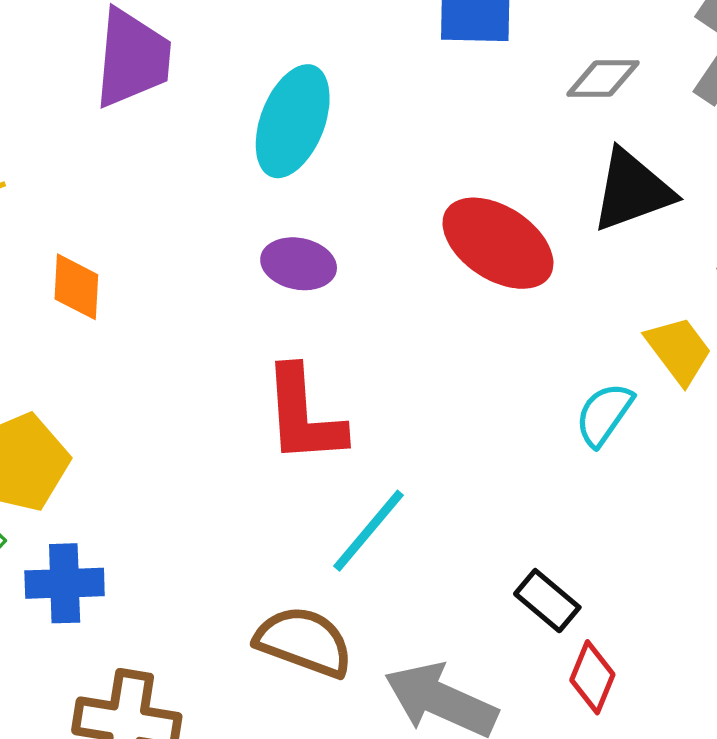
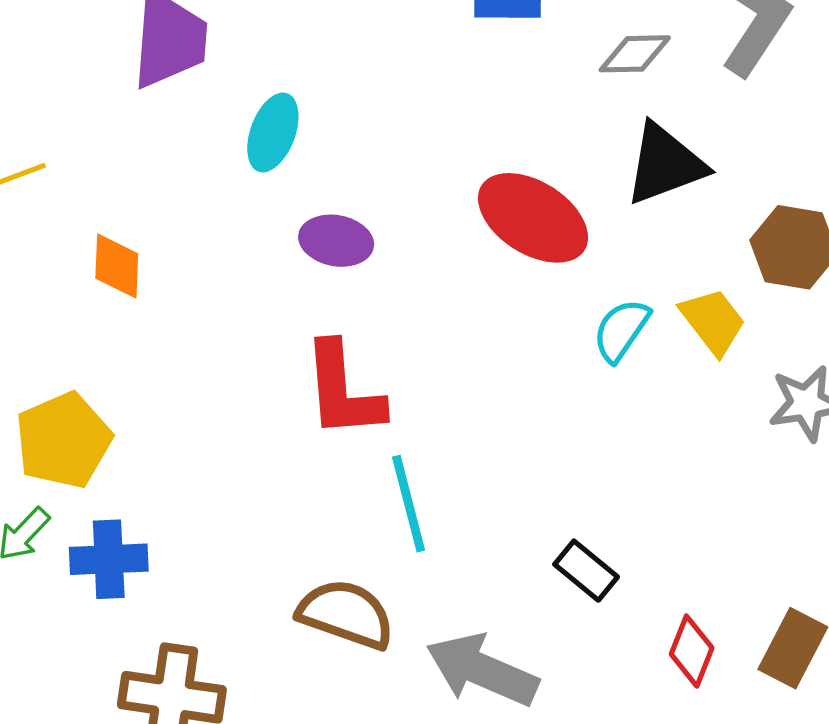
cyan ellipse: (293, 121) -> (273, 132), moved, size x0.7
cyan semicircle: (604, 414) -> (621, 330), moved
cyan line: (369, 531) -> (409, 504), turned -54
red diamond: (592, 677) -> (692, 651), moved

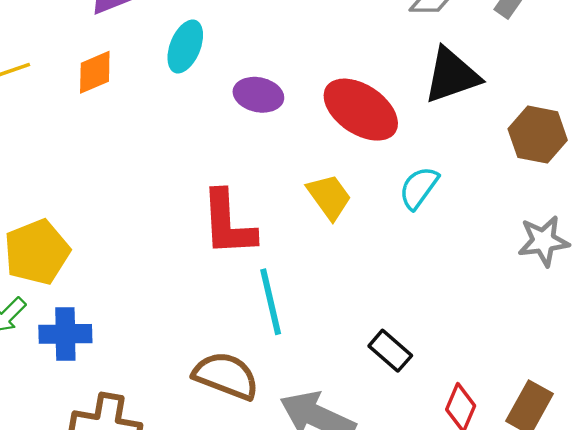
purple ellipse: (336, 241) -> (258, 95), moved
orange diamond: (117, 266) -> (95, 72), moved, turned 63
yellow trapezoid: (713, 321) -> (329, 197), moved

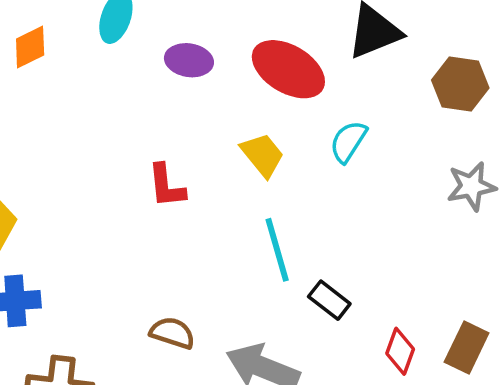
red L-shape: (228, 223) -> (166, 186), size x0.7
cyan line: (271, 302) -> (277, 250), moved
brown semicircle: (226, 376) -> (172, 333), size x0.7

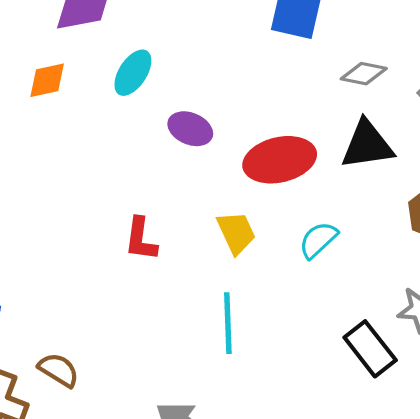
red ellipse: (288, 69) -> (280, 160), turned -58
black rectangle: (329, 300) -> (370, 349), moved, size x1.4
brown semicircle: (172, 333) -> (59, 370), moved

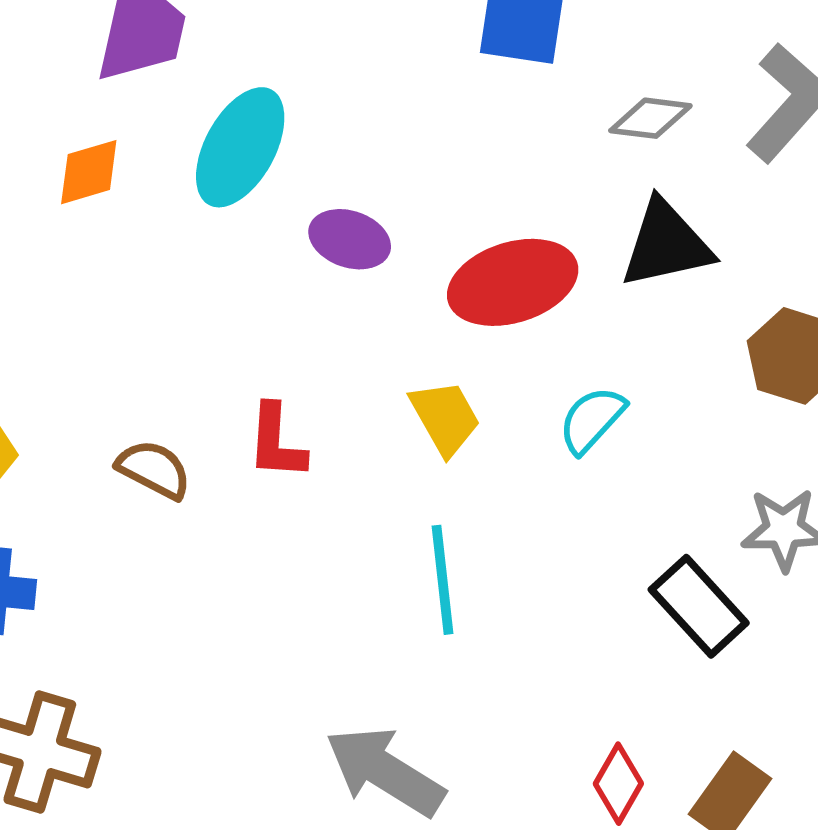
cyan ellipse: (133, 73) -> (240, 147), size x1.4
brown semicircle: (59, 370) -> (154, 469), moved

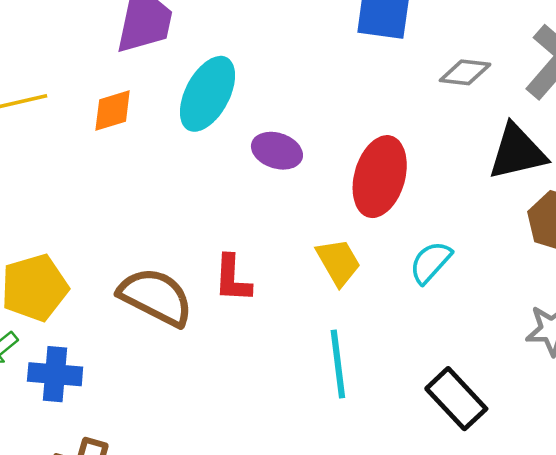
black triangle: (666, 244) -> (517, 152), moved
red ellipse: (513, 282) -> (380, 177), turned -56
brown semicircle: (154, 469) -> (156, 297), size x1.6
black rectangle: (699, 606) -> (456, 399), moved

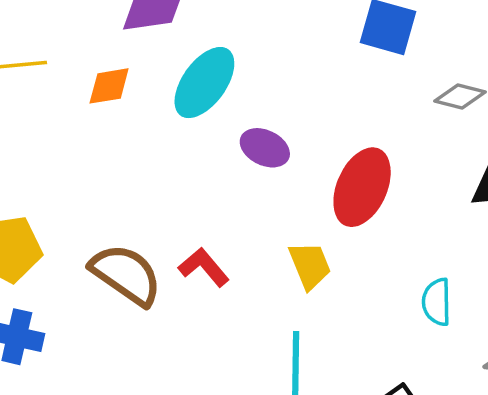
cyan semicircle: (431, 262) -> (437, 302), moved, turned -51
red L-shape: (232, 279) -> (204, 267), turned 129

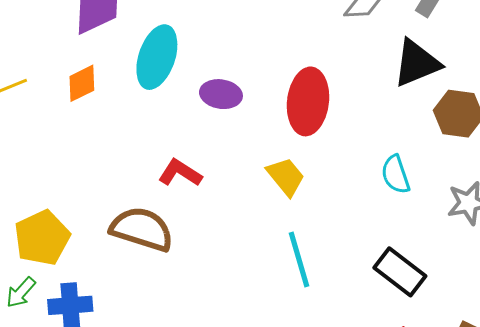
red L-shape: (204, 267) -> (180, 173), moved

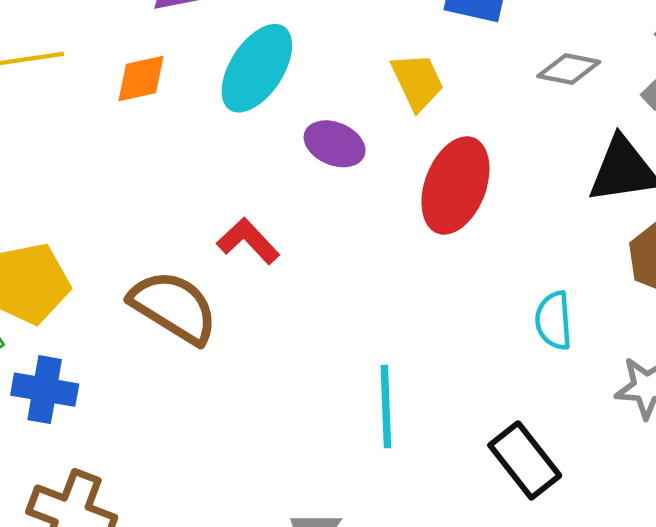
yellow trapezoid: (286, 177) -> (417, 82), moved

